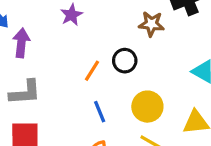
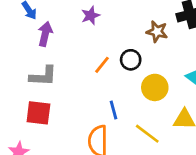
yellow circle: (147, 107) -> (155, 87), moved
blue line: (100, 112) -> (114, 110), moved

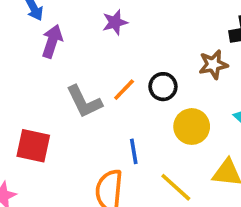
brown star: (157, 32) -> (213, 65), moved, turned -30
gray L-shape: (43, 76) -> (84, 102), moved, turned 56

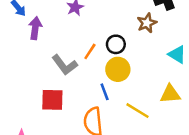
yellow circle: (192, 127) -> (118, 69), moved
red square: (33, 146) -> (52, 100), moved

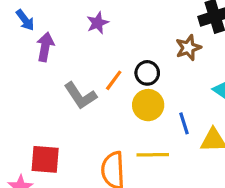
blue line: (105, 92) -> (184, 123), moved
red square: (52, 100) -> (45, 159), moved
yellow line: (138, 111) -> (153, 155), moved, turned -35

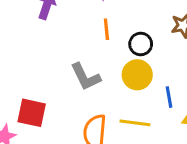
orange line: (114, 80) -> (106, 29), moved, turned -50
gray L-shape: (80, 96) -> (86, 77), moved

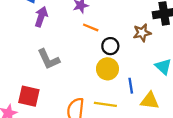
orange line: (106, 29) -> (91, 27), moved, turned -63
gray L-shape: (86, 77) -> (49, 59), moved

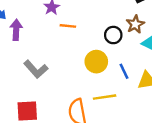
brown star: (142, 33) -> (135, 24), moved
black circle: (110, 46) -> (113, 35), moved

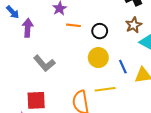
black circle: (113, 35) -> (100, 31), moved

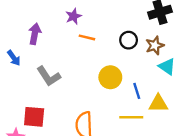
blue arrow: (13, 12) -> (14, 58), moved
black circle: (100, 31) -> (129, 40), moved
yellow line: (105, 89) -> (131, 117), moved

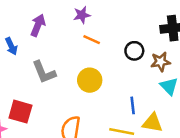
yellow circle: (110, 77) -> (90, 80), moved

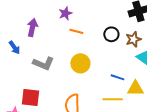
gray L-shape: (44, 72) -> (43, 63), turned -35
blue line: (133, 105) -> (117, 77), turned -56

